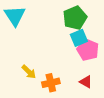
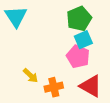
pink pentagon: (88, 50) -> (78, 57), moved
red triangle: (86, 82) -> (91, 86), size x1.6

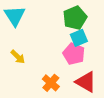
yellow arrow: (31, 76) -> (18, 57), moved
orange cross: (54, 87) -> (51, 83), turned -36

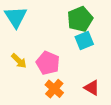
pink pentagon: (74, 54) -> (48, 63), moved
red triangle: (86, 82) -> (92, 88), size x0.7

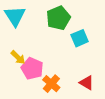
green pentagon: (80, 19) -> (58, 18), moved
pink pentagon: (48, 63) -> (32, 68), moved

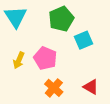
yellow arrow: (18, 57) -> (19, 60), turned 70
pink pentagon: (32, 68) -> (45, 58), moved

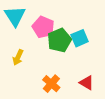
green pentagon: (61, 19) -> (59, 40), moved
pink pentagon: (45, 58) -> (43, 27), moved

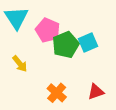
yellow arrow: (18, 57) -> (20, 64), turned -63
red triangle: (87, 83) -> (96, 92), turned -49

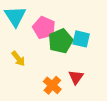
cyan square: (88, 42) -> (81, 39), turned 36
red triangle: (96, 92) -> (76, 77), moved, turned -35

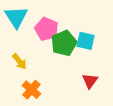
red triangle: (76, 77) -> (90, 81), moved
orange cross: (52, 85) -> (31, 90), moved

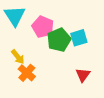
cyan square: (86, 41) -> (79, 38), turned -30
orange cross: (31, 90) -> (27, 73), moved

